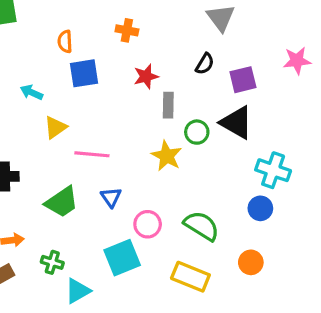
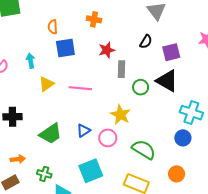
cyan arrow: (32, 92) -> (30, 61), turned 56
pink line: (92, 154) -> (80, 88), moved
yellow star: (167, 156) -> (120, 115), moved
blue triangle: (111, 197) -> (83, 131), turned 32
pink circle: (148, 224) -> (108, 138), moved

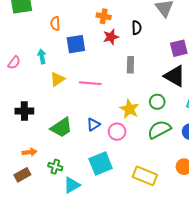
orange semicircle: (53, 27) -> (55, 24), moved
black semicircle: (146, 42) -> (137, 28), moved, turned -32
red star: (107, 50) -> (111, 37), moved
green circle: (141, 87) -> (157, 102), moved
green semicircle: (144, 150) -> (159, 130), moved, turned -60

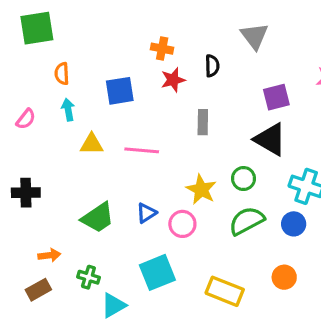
orange semicircle: (55, 24) -> (62, 74), moved
yellow triangle: (57, 79) -> (92, 144), turned 35
black cross: (24, 111) -> (26, 193), moved

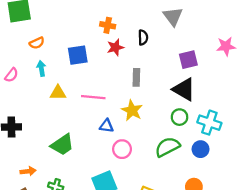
orange semicircle: (62, 74) -> (37, 43), turned -112
green circle: (243, 179) -> (180, 117), moved
yellow star: (201, 189) -> (132, 110), moved
blue triangle: (146, 213) -> (107, 126), moved, turned 40

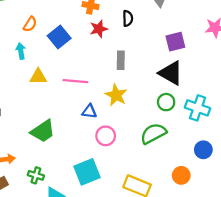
orange semicircle: (37, 43) -> (30, 24), moved, turned -32
blue square: (78, 55) -> (59, 37), turned -30
blue circle: (201, 149) -> (203, 150), moved

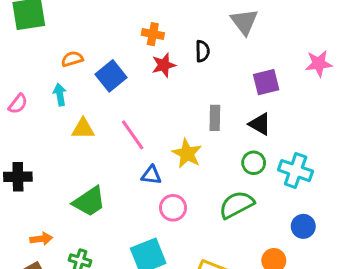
orange semicircle: (30, 24) -> (72, 59), turned -140
gray rectangle: (121, 60) -> (215, 118), moved
black triangle: (171, 73) -> (260, 124), size x0.7
pink line: (75, 81) -> (133, 135), turned 50

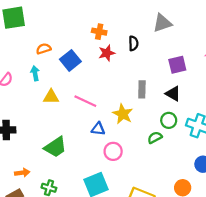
gray triangle: (244, 22) -> (162, 23), turned 48
pink line: (133, 135) -> (85, 101), turned -30
green semicircle: (237, 205) -> (155, 137), moved, size x0.6

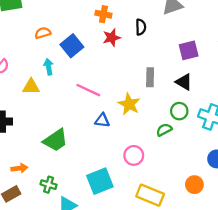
cyan arrow: (35, 73) -> (49, 67), moved
yellow triangle: (51, 97) -> (31, 87), moved
pink circle: (113, 151) -> (134, 155), moved

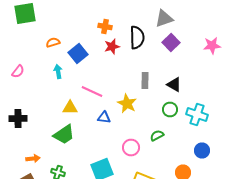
black semicircle: (141, 27) -> (137, 38), size x1.6
purple square: (189, 50) -> (171, 42), moved, turned -30
yellow triangle: (31, 87) -> (70, 108), moved
green semicircle: (164, 130) -> (157, 136), moved

